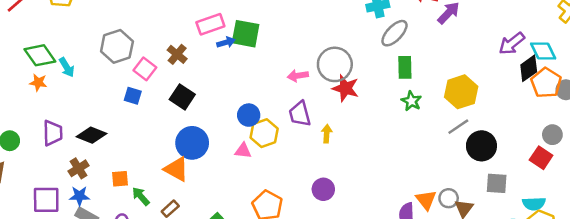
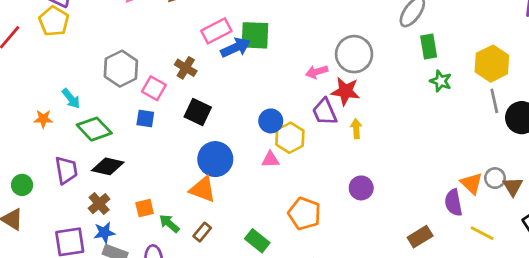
blue arrow: (226, 42) -> (236, 48), size x1.5
green diamond: (40, 55) -> (94, 129), moved
red star: (345, 88) -> (345, 91), moved
gray line: (458, 127) -> (494, 101), turned -60

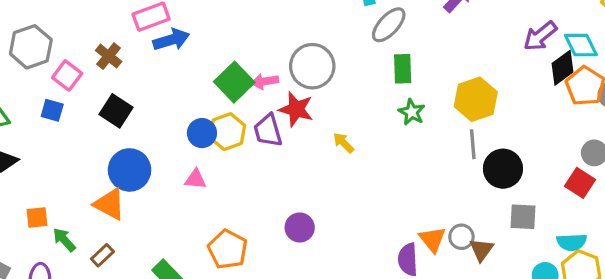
green square: (255, 35) -> (234, 82), moved, turned 36
yellow arrow: (356, 129) -> (344, 143), moved, turned -48
yellow hexagon: (290, 138) -> (227, 132), moved

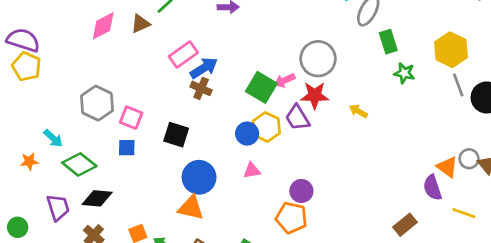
brown cross: (109, 56) -> (201, 88), moved
purple circle: (300, 227) -> (301, 191), moved

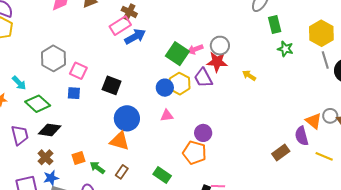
gray circle: (318, 59) -> (220, 46), moved, size x0.7
brown cross: (201, 88) -> (129, 12), moved
brown rectangle: (405, 225) -> (281, 152), moved

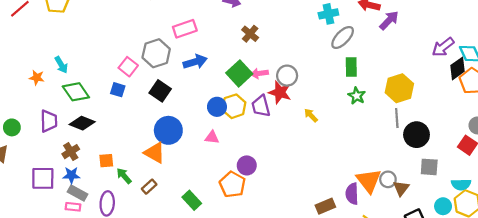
brown cross: (129, 12) -> (250, 34), moved
blue arrow: (135, 37) -> (195, 62), moved
gray hexagon: (53, 58) -> (156, 53), moved
orange triangle: (314, 121) -> (369, 181), size x1.4

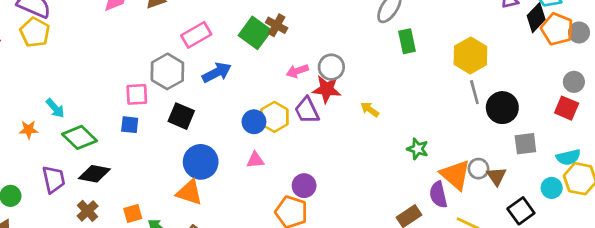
pink square: (128, 67) -> (137, 94), turned -30
green square: (239, 73) -> (255, 33), moved
green star: (357, 96) -> (418, 149), moved

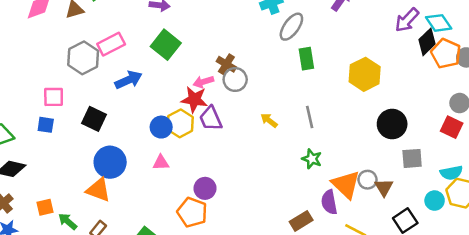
brown cross: (277, 25) -> (226, 64), moved
gray hexagon: (167, 71) -> (83, 58), moved
red star: (327, 89) -> (194, 99), moved
gray line: (474, 92) -> (310, 117), moved

